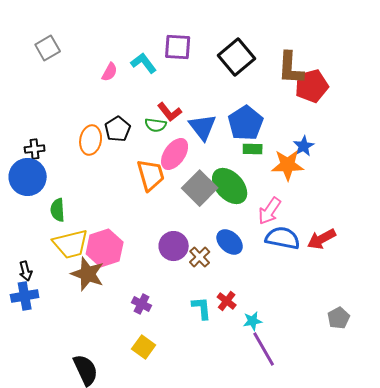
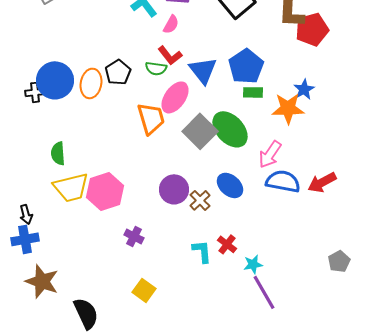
pink semicircle: (110, 72) -> (171, 24), moved
blue circle: (28, 177) -> (55, 80), moved
brown star: (88, 274) -> (42, 281), moved
purple cross: (142, 304) -> (134, 236), moved

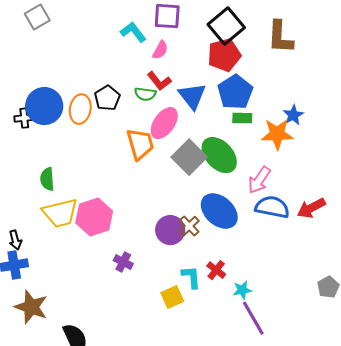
red pentagon: (312, 29) -> (224, 55), moved
blue ellipse: (230, 185) -> (219, 211), size x1.4
purple circle: (174, 189) -> (170, 230), moved
yellow square: (144, 290) -> (172, 297), moved, turned 30

